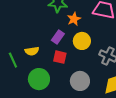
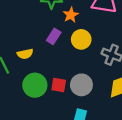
red square: (60, 57) -> (59, 85), moved

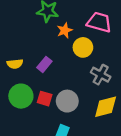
purple rectangle: (54, 36) -> (44, 64), moved
yellow circle: (81, 39) -> (83, 47), moved

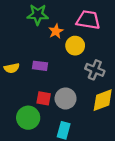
purple rectangle: (44, 64) -> (40, 66), turned 64
green circle: (21, 96) -> (28, 118), moved

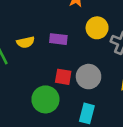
yellow circle: (75, 46) -> (97, 28), moved

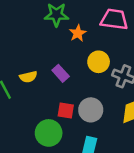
purple rectangle: (58, 39) -> (61, 73), turned 42

